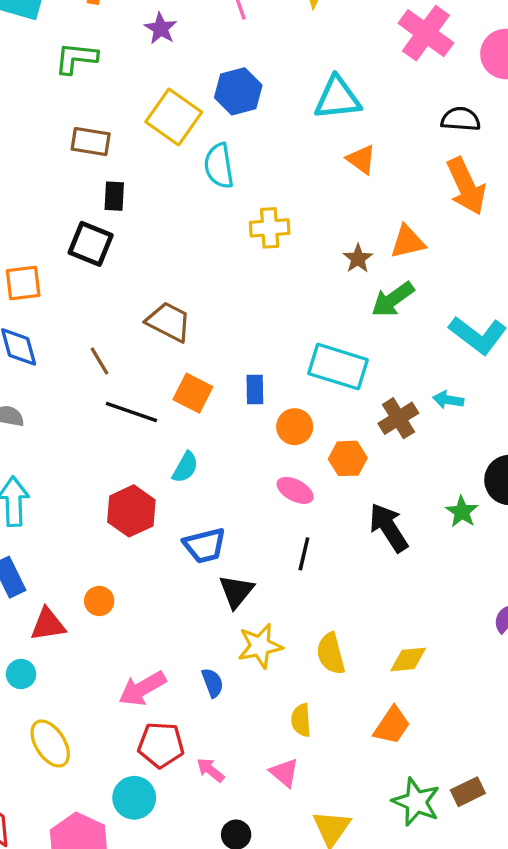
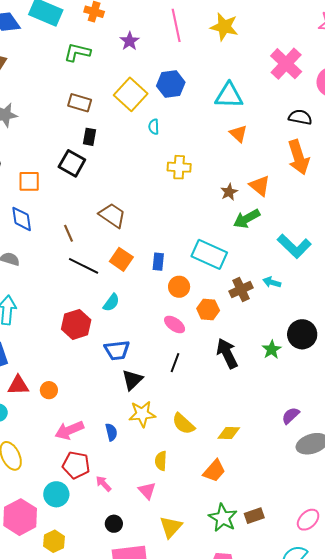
cyan semicircle: (219, 166) -> (154, 127), size x0.6
orange triangle: (408, 242) -> (260, 186), turned 45
orange circle: (99, 601) -> (49, 390), moved
yellow semicircle: (331, 654) -> (183, 424), turned -40

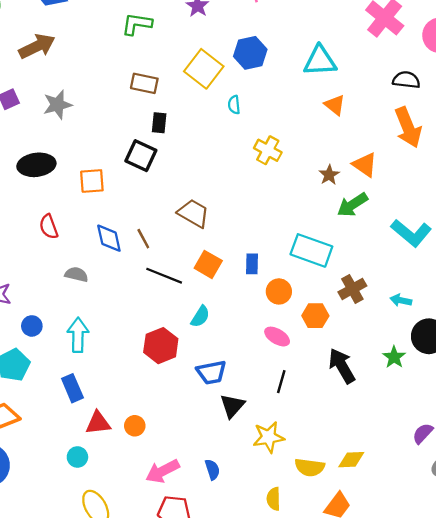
yellow cross: (179, 167) -> (268, 150), turned 30
blue diamond: (22, 219) -> (109, 238), moved
cyan arrow: (272, 282) -> (401, 300), moved
yellow star: (142, 414) -> (269, 437), moved
yellow semicircle: (183, 424) -> (310, 467), moved, turned -30

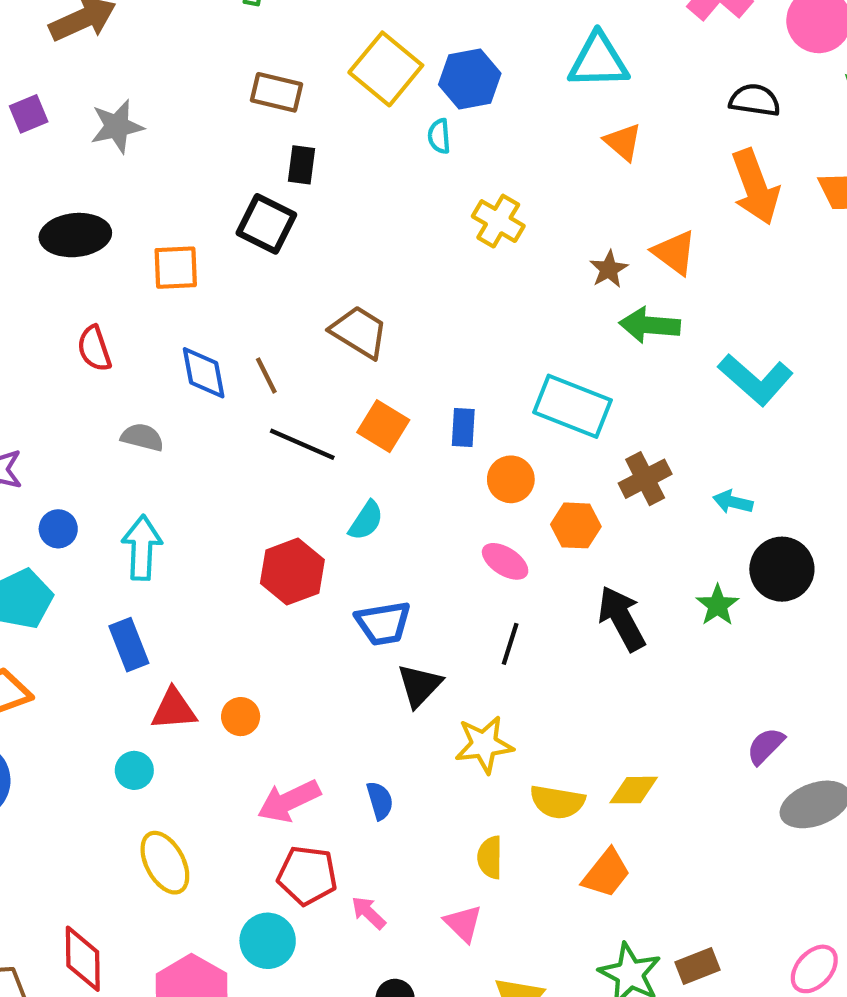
blue hexagon: (250, 53) -> (470, 79), moved
green arrow: (352, 205) -> (650, 325), turned 36

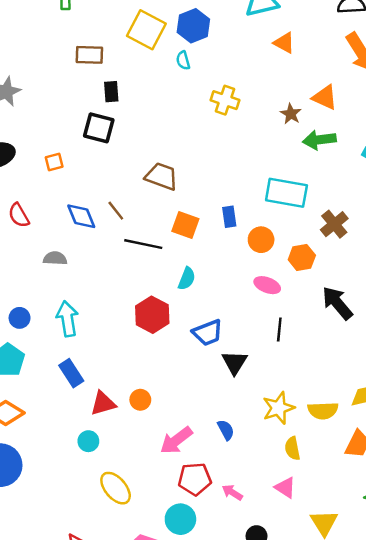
orange square: (176, 268) -> (54, 162), size x0.7
yellow star: (484, 745) -> (279, 408), moved

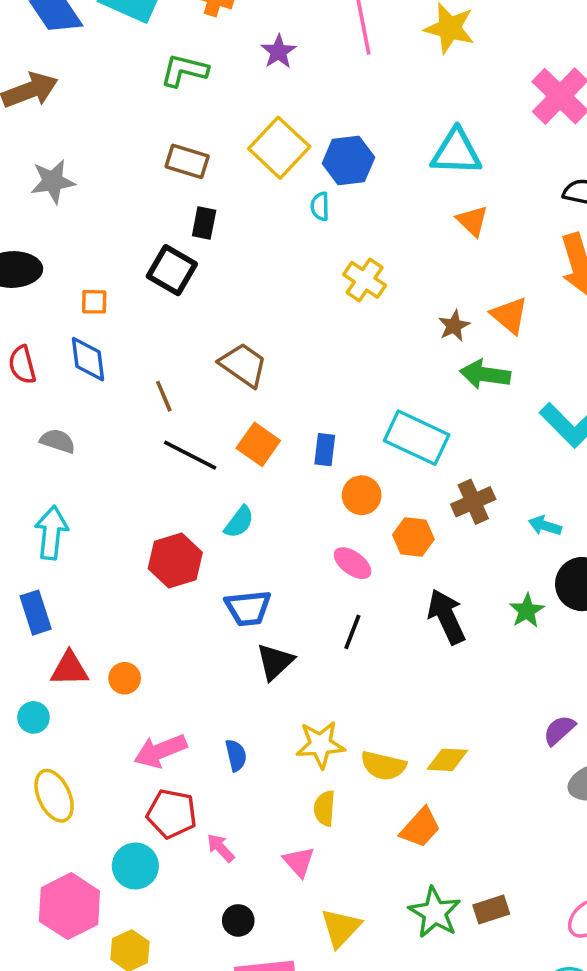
blue diamond: (81, 216) -> (88, 359), moved

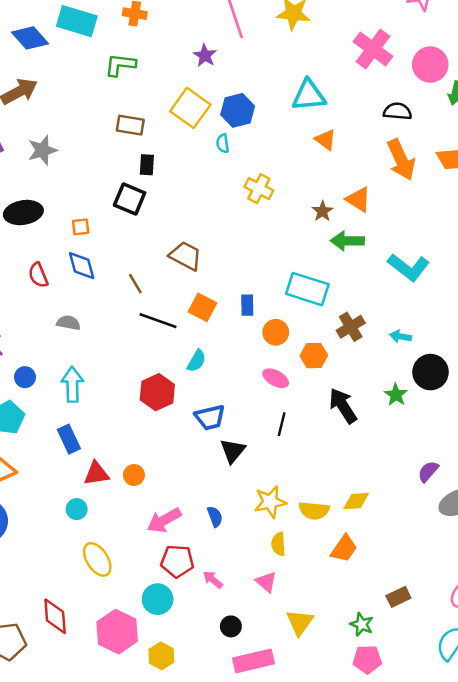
purple star: (279, 52) -> (205, 56), moved
green star: (435, 912) -> (362, 624), moved, size x0.7

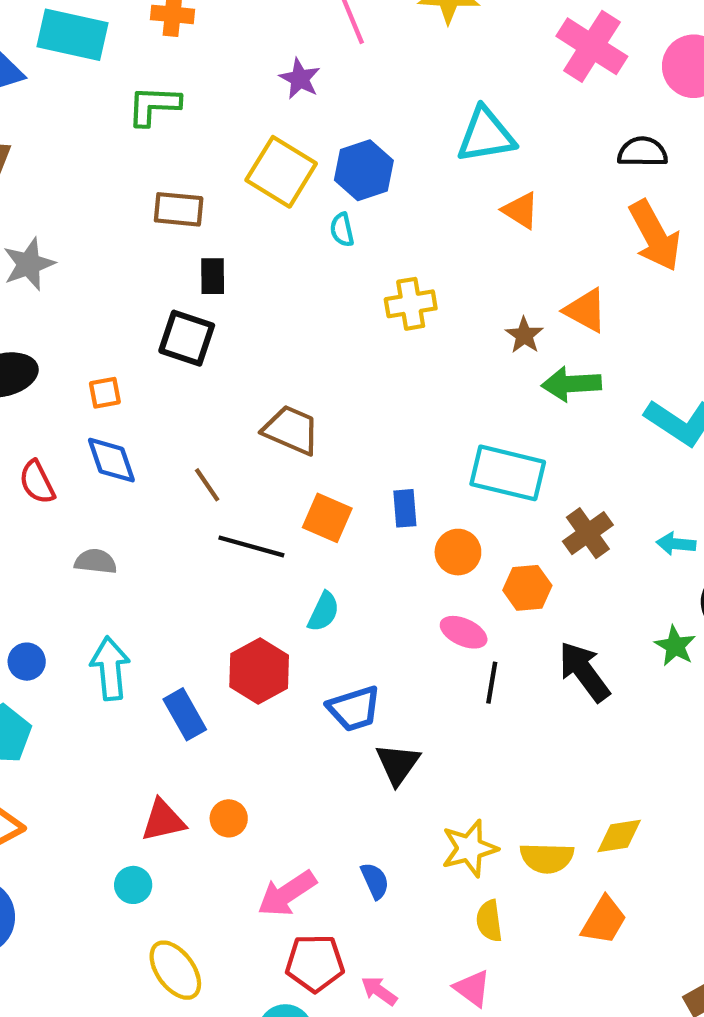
yellow cross: (259, 189) -> (411, 304), turned -32
black line: (282, 424) -> (492, 683), moved
blue rectangle: (69, 439) -> (185, 714), moved

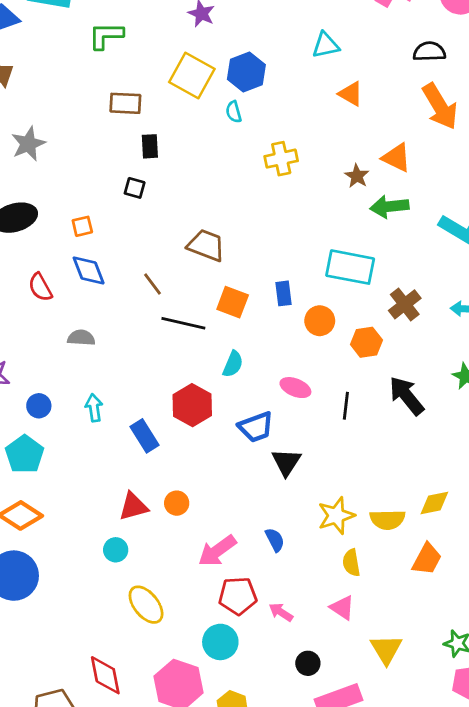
cyan triangle: (486, 135) -> (326, 45), size x0.7
black square: (187, 338) -> (135, 188), size x0.6
pink ellipse: (464, 632) -> (295, 388), moved
cyan arrow: (110, 668) -> (94, 408), size x0.7

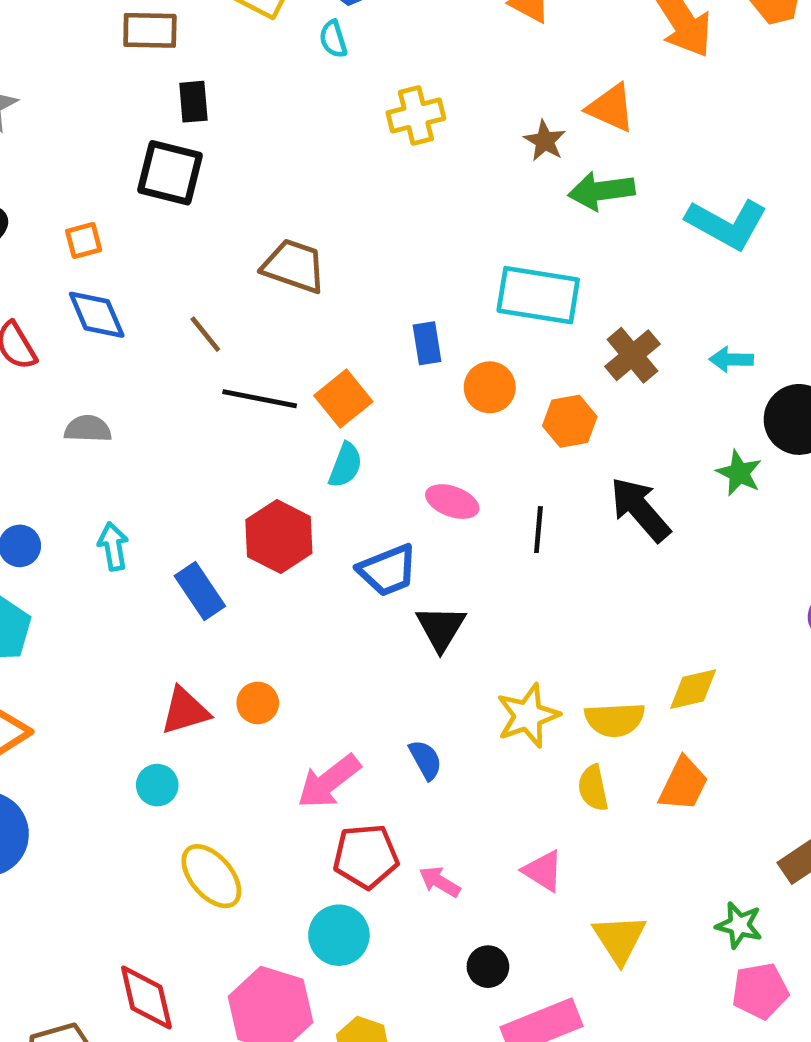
black square: (135, 188) -> (170, 173), size x1.8
orange square: (233, 302) -> (343, 399), moved, turned 32
yellow semicircle: (351, 563) -> (593, 788), moved

